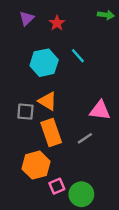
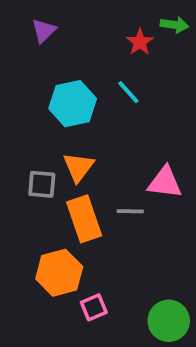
red star: (57, 23) -> (140, 42), moved
orange triangle: (48, 101) -> (78, 167), turned 36
gray line: (85, 138) -> (130, 211), moved, turned 35
green circle: (81, 194) -> (169, 321), moved

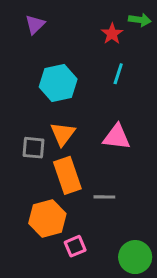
cyan line: (128, 92) -> (118, 74), moved, turned 60
pink triangle: (165, 182) -> (117, 137), moved
gray line: (130, 211) -> (104, 197), moved

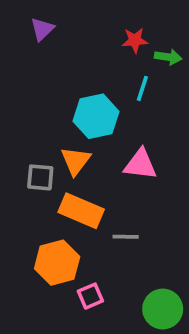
green arrow: (140, 20) -> (168, 57), moved
red star: (112, 34) -> (135, 40), turned 30
cyan hexagon: (58, 83) -> (96, 116), moved
orange rectangle: (67, 175) -> (81, 211), turned -48

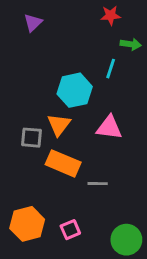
red star: (135, 40) -> (111, 15), moved
orange hexagon: (57, 263) -> (27, 224), moved

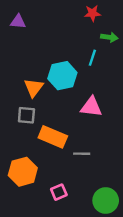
purple triangle: (33, 23) -> (18, 22), moved, turned 49
orange triangle: (59, 125) -> (34, 88), moved
orange hexagon: (27, 224) -> (23, 172), moved

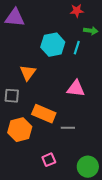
purple triangle: (18, 22) -> (15, 18), size x1.5
cyan hexagon: (62, 76) -> (53, 45), moved
gray square: (26, 115) -> (12, 96), moved
orange hexagon: (23, 172) -> (20, 130), moved

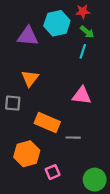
purple triangle: (15, 18) -> (28, 36), moved
green arrow: (91, 31) -> (87, 32), moved, turned 32
cyan hexagon: (53, 45) -> (57, 23), moved
orange hexagon: (20, 130) -> (27, 154), moved

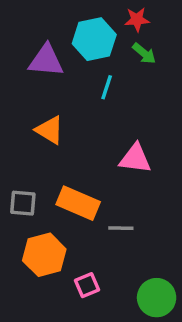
cyan line: (83, 51) -> (107, 87), moved
orange triangle: (30, 78) -> (50, 130), turned -36
gray square: (13, 103) -> (23, 203), moved

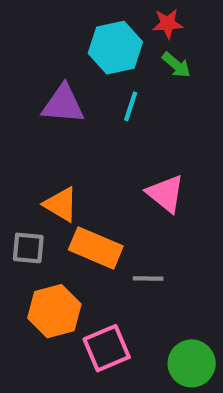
purple triangle: (46, 61) -> (63, 104), moved
orange triangle: (50, 130) -> (61, 204), moved
pink triangle: (135, 159) -> (165, 194), turned 32
pink square: (87, 285) -> (107, 348), size x1.5

